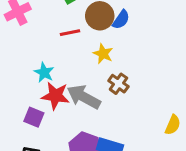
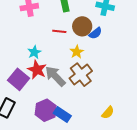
brown cross: (118, 84) -> (81, 75), size x1.6
purple square: (34, 117) -> (19, 79), size x1.5

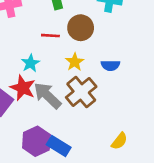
blue semicircle: (95, 33) -> (110, 65), moved, turned 40
cyan star: (34, 52) -> (30, 63), moved

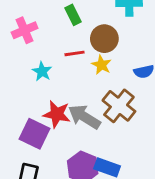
yellow star: (75, 62) -> (101, 65), moved
cyan star: (30, 63) -> (42, 71), moved

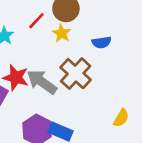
red line: (74, 53) -> (36, 21), turned -42

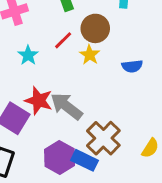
brown cross: (76, 74) -> (103, 138), moved

